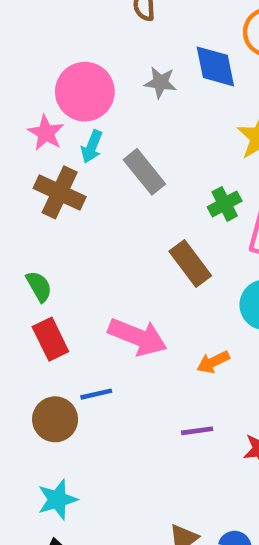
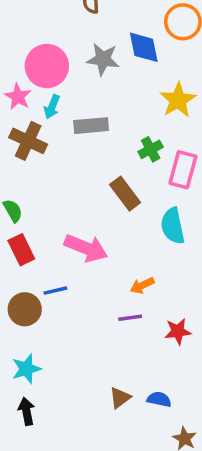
gray star: (160, 82) -> (103, 59), size x1.4
gray rectangle: (144, 172) -> (91, 126), turned -56
orange arrow: (213, 362) -> (142, 285), moved

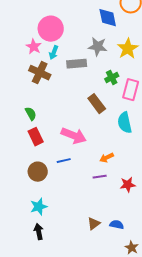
gray star: (103, 59) -> (98, 47), moved
blue line: (55, 291) -> (64, 161), moved

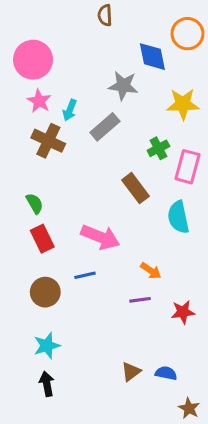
pink circle: (51, 29) -> (33, 60), moved
gray star: (98, 47) -> (123, 86), moved
yellow star: (128, 49) -> (183, 104), turned 30
gray rectangle: (77, 64) -> (105, 127), turned -36
orange arrow: (107, 158) -> (151, 271), turned -120

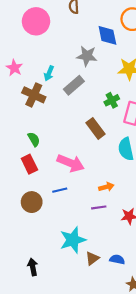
pink circle: (33, 60) -> (36, 21), moved
pink star: (39, 101) -> (14, 68), moved
green semicircle: (35, 203) -> (34, 139), moved
orange arrow: (151, 271) -> (106, 187), turned -48
cyan star: (47, 346) -> (73, 240), moved, size x1.4

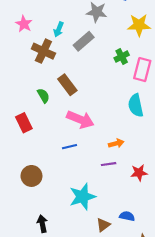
brown rectangle: (96, 128) -> (67, 85), moved
red rectangle: (29, 164) -> (24, 123), moved
brown circle: (32, 202) -> (31, 176), moved
brown triangle: (92, 258) -> (103, 225), moved

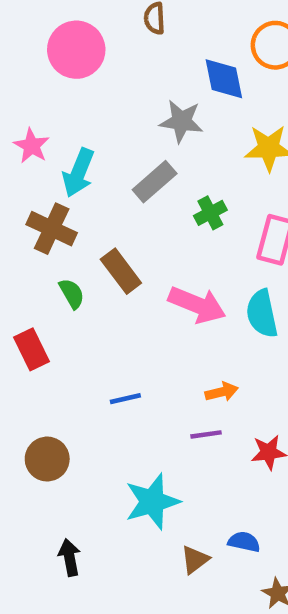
cyan arrow: (59, 29) -> (78, 173), moved, size x1.5
brown cross: (43, 51) -> (52, 229), moved
green cross: (122, 57) -> (210, 213), moved
pink arrow: (80, 119) -> (197, 305), moved

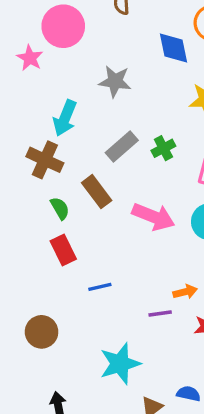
gray star: (181, 121) -> (115, 81), moved
pink star: (32, 146) -> (30, 58), moved
gray rectangle: (155, 182) -> (122, 146), moved
red rectangle: (32, 349) -> (63, 250), moved
orange arrow: (222, 392) -> (185, 292), moved

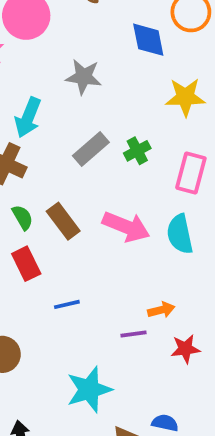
brown rectangle: (97, 192) -> (63, 221), moved

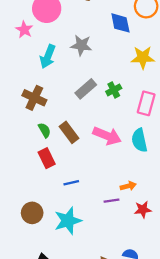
cyan arrow: (28, 117) -> (48, 56), moved
cyan star: (89, 390) -> (68, 221), moved

